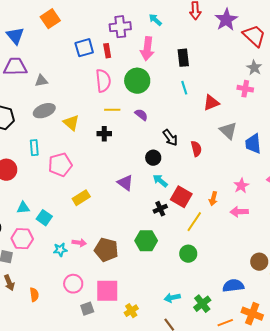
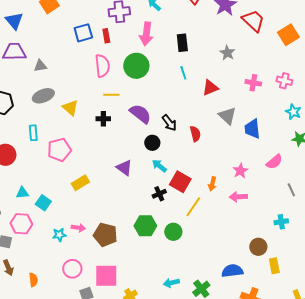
gray star: (254, 68) -> (227, 53), moved
pink cross: (245, 89) -> (253, 83), moved
purple semicircle: (141, 115) -> (140, 114), moved, size x1.6
green circle: (188, 254) -> (173, 232), moved

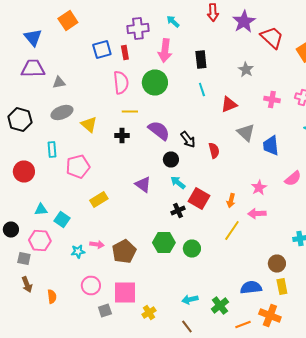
yellow line: (193, 207) -> (232, 230), moved
brown pentagon: (105, 235) -> (124, 252), turned 30
yellow rectangle: (274, 266) -> (282, 286), moved

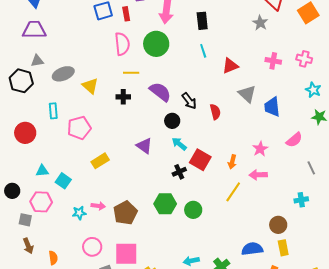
gray star: (246, 70) -> (260, 23), moved
gray triangle: (59, 82) -> (37, 61), moved

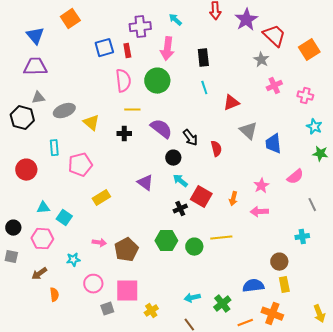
pink cross: (273, 61) -> (274, 86), moved, turned -35
yellow line: (233, 192) -> (221, 238), moved, turned 50
cyan star: (79, 213) -> (73, 260), moved
gray square: (25, 220) -> (11, 257), moved
brown arrow: (28, 246) -> (39, 274), moved, turned 77

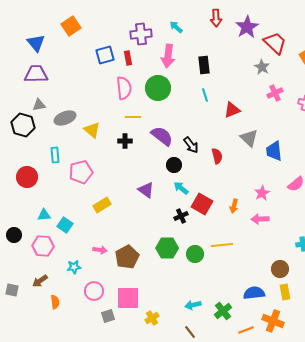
gray square: (11, 257) -> (12, 290), moved

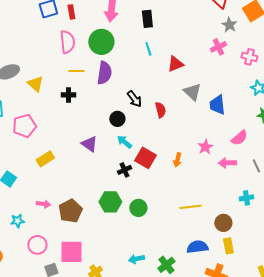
gray star: (262, 67) -> (229, 25), moved
purple semicircle: (162, 136) -> (104, 73), moved, turned 60
pink arrow: (260, 219) -> (227, 163), moved
yellow line: (222, 245) -> (190, 207), moved

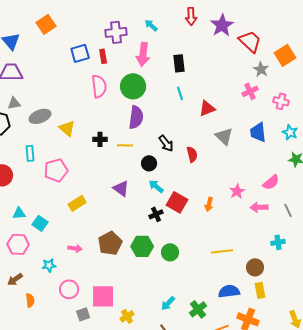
yellow line: (76, 71) -> (125, 145), moved
blue trapezoid: (217, 105) -> (258, 132), moved
brown pentagon: (70, 211) -> (110, 243), moved
cyan arrow: (136, 259) -> (168, 303), turned -35

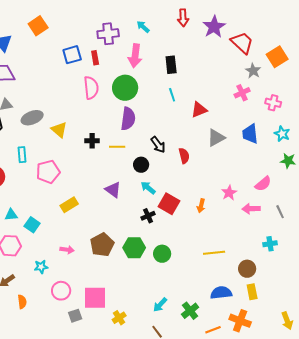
gray triangle: (224, 136) -> (216, 138), turned 48

